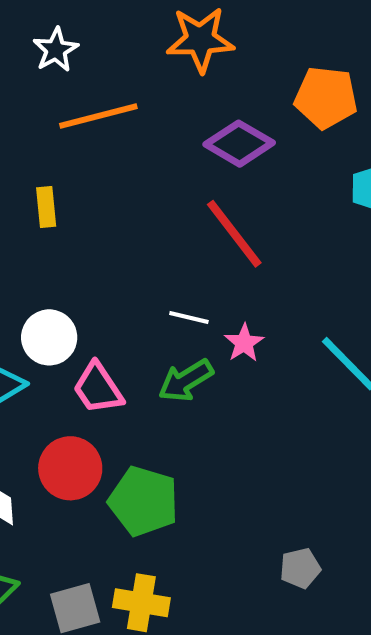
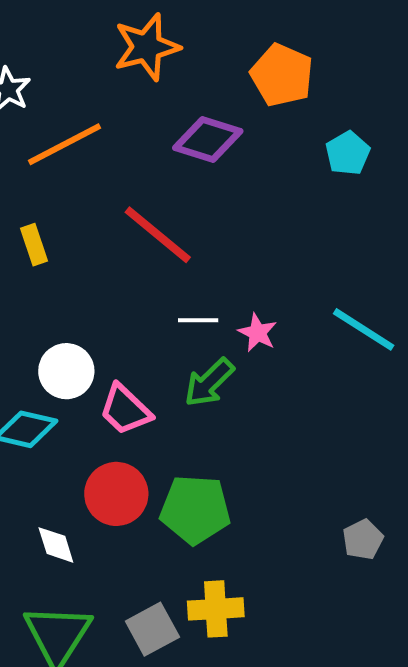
orange pentagon: (326, 97) -> (282, 75), turned 30
red line: (234, 234) -> (158, 235), moved

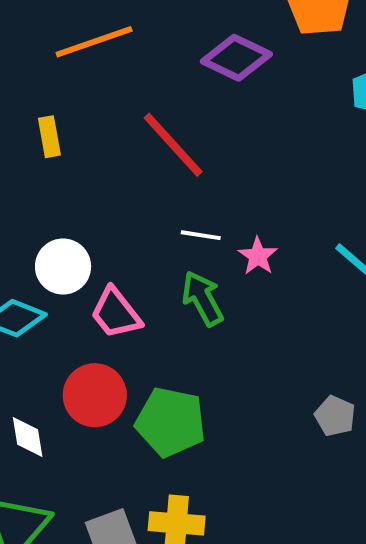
green arrow: (209, 383) -> (203, 298), turned 98
gray pentagon: (363, 539) -> (335, 416), moved, turned -30

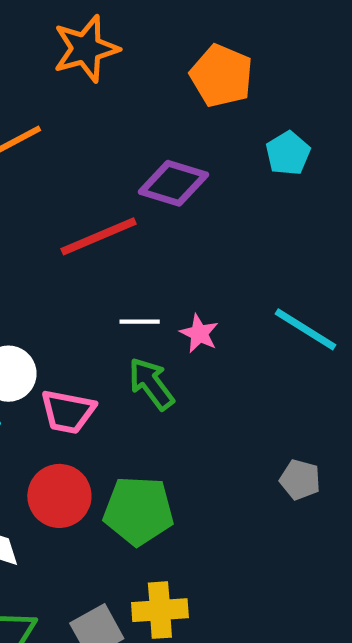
purple diamond: (236, 58) -> (173, 183), moved
red line: (173, 145) -> (99, 236), turned -62
pink trapezoid: (116, 313) -> (68, 412), turned -32

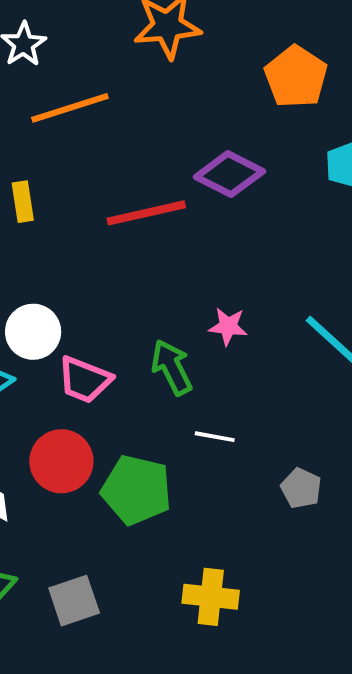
white line: (140, 322) -> (215, 437), moved
pink star: (199, 333) -> (228, 326), turned -30
yellow cross: (160, 610) -> (211, 597), moved

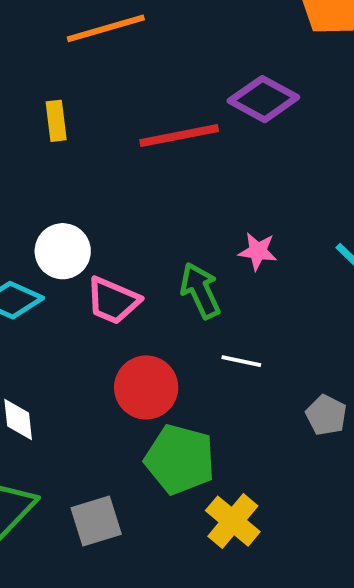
red circle: (61, 461) -> (146, 387), moved
green pentagon: (136, 490) -> (180, 459), moved
yellow cross: (211, 597) -> (233, 521), turned 32

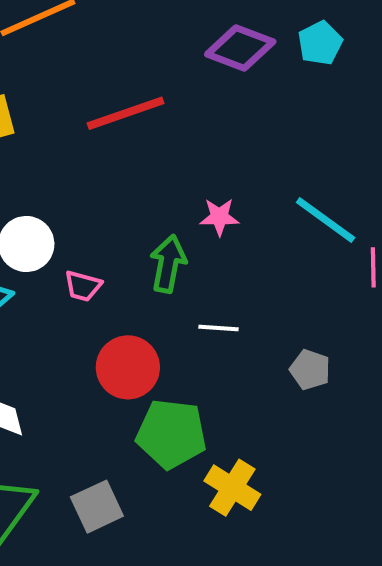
purple diamond: (263, 99) -> (240, 48), moved
green arrow: (200, 291) -> (168, 264), turned 44
pink trapezoid: (113, 301) -> (83, 286), size x0.7

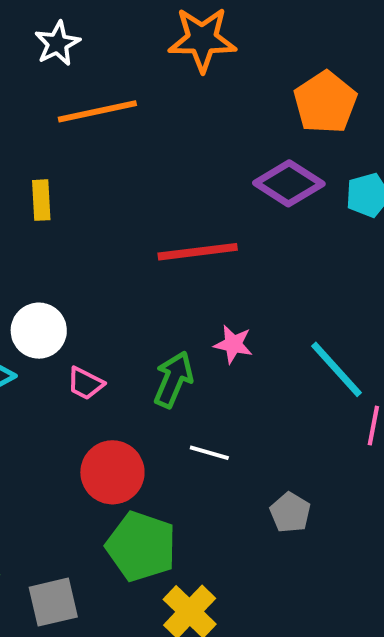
red line: (126, 113) -> (198, 252), moved

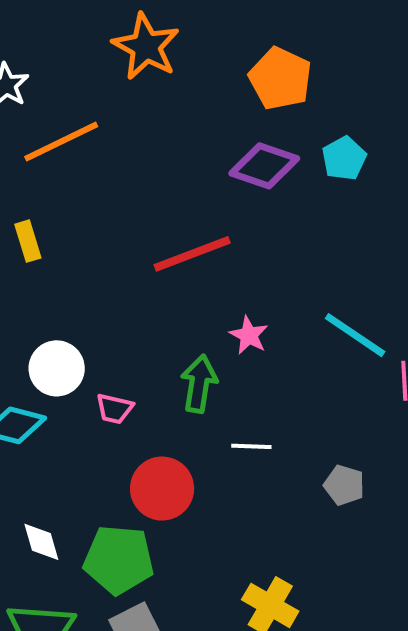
orange star: (202, 39) -> (146, 47), turned -30
pink star: (233, 344) -> (249, 335), turned 30
green pentagon: (141, 546) -> (119, 560), moved

